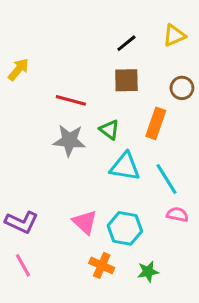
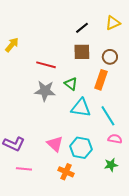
brown circle: (182, 88) -> (110, 57), moved
pink line: (23, 265) -> (24, 169), moved, turned -56
green star: (148, 272) -> (111, 165), moved

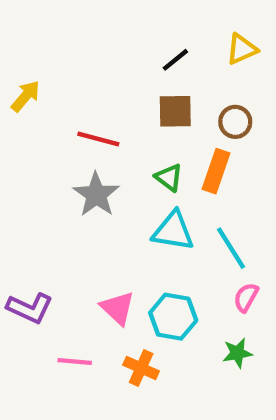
green triangle: (71, 84) -> (169, 178), moved
gray star: (45, 91) -> (96, 195), turned 30
pink semicircle: (115, 139) -> (246, 297), turned -72
pink line: (24, 169) -> (75, 362), moved

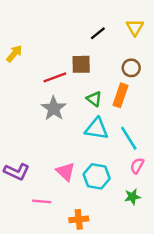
yellow triangle: (242, 49) -> (135, 27), turned -36
brown square: (175, 111) -> (81, 64), moved
red line: (98, 139) -> (55, 77), turned -35
orange cross: (141, 368) -> (79, 219), moved, turned -30

